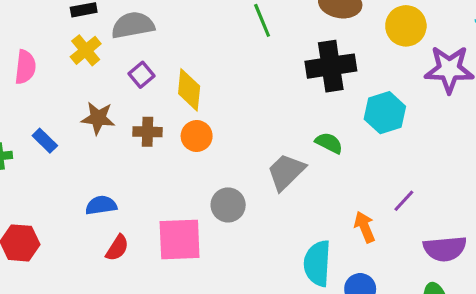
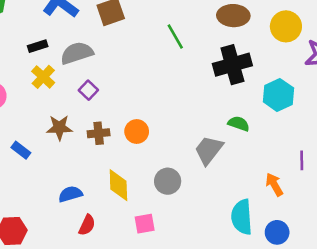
yellow diamond: (189, 90) -> (118, 185), moved
purple line: (404, 201) -> (302, 160), turned -36
pink square: (180, 240) -> (145, 224), moved, size x0.6

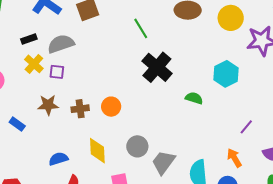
black cross: (232, 65) -> (157, 67), moved, turned -32
purple square: (88, 90) -> (57, 72), moved, turned -35
gray trapezoid: (209, 150) -> (163, 162), moved
purple line: (302, 160) -> (246, 127), turned 42
orange arrow: (274, 184) -> (234, 158), moved

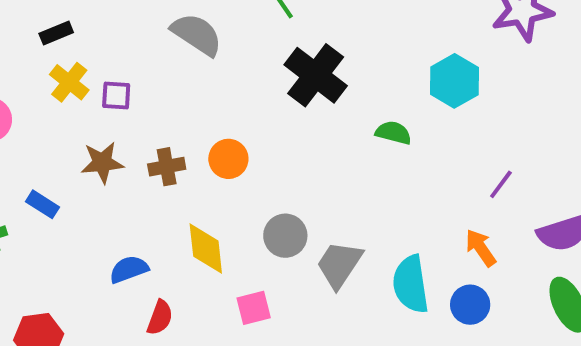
gray semicircle: (61, 44) -> (197, 34), moved, turned 56

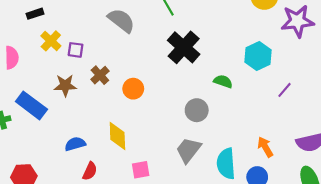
black rectangle: (56, 33) -> (35, 14), moved
brown cross: (167, 167) -> (100, 75), moved, turned -36
purple line: (501, 184) -> (284, 90), moved
blue rectangle: (43, 204) -> (31, 105), size x1.8
gray circle: (285, 236) -> (197, 110), moved

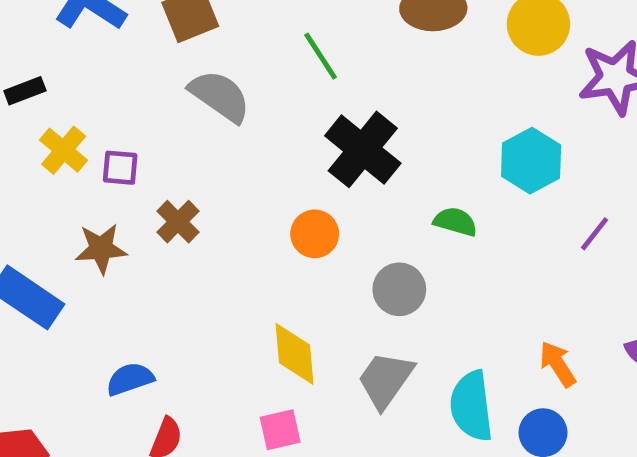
orange circle: (133, 89) -> (315, 234), moved
yellow diamond: (117, 136) -> (295, 354), moved

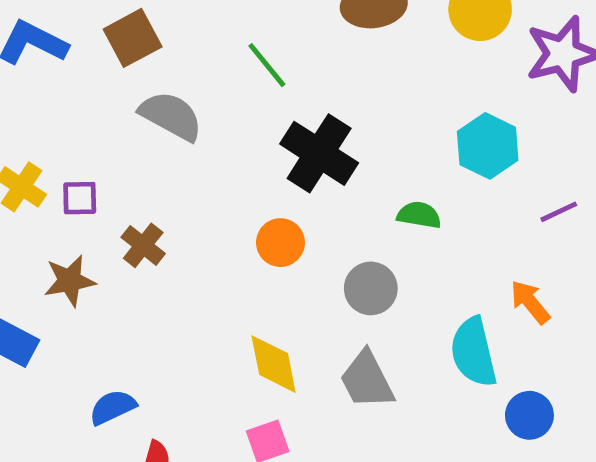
purple line: (594, 234) -> (559, 212), turned 33
orange arrow: (558, 364) -> (530, 302), moved
gray trapezoid: (385, 380) -> (367, 380), turned -56
cyan semicircle: (472, 406) -> (474, 352), moved

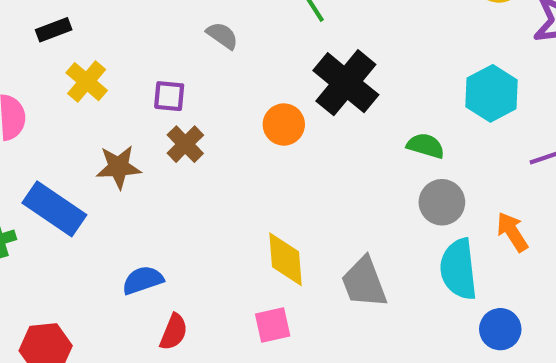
gray semicircle: (171, 116) -> (222, 36), size x0.6
purple square: (80, 198) -> (169, 96), moved
orange circle: (280, 243) -> (284, 124), moved
gray circle: (371, 288) -> (442, 202), moved

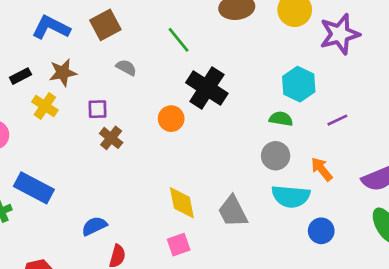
green semicircle: (426, 146) -> (281, 119), moved
brown star: (119, 167) -> (63, 73), moved
cyan semicircle: (459, 269) -> (291, 196), turned -72

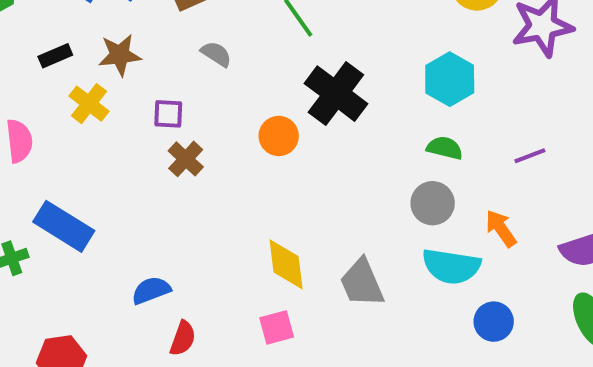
cyan hexagon: (299, 84) -> (450, 79), moved

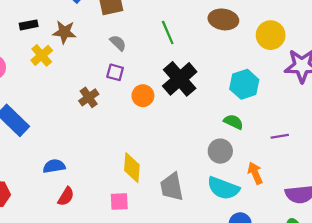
purple square: (168, 114) -> (115, 72), moved

